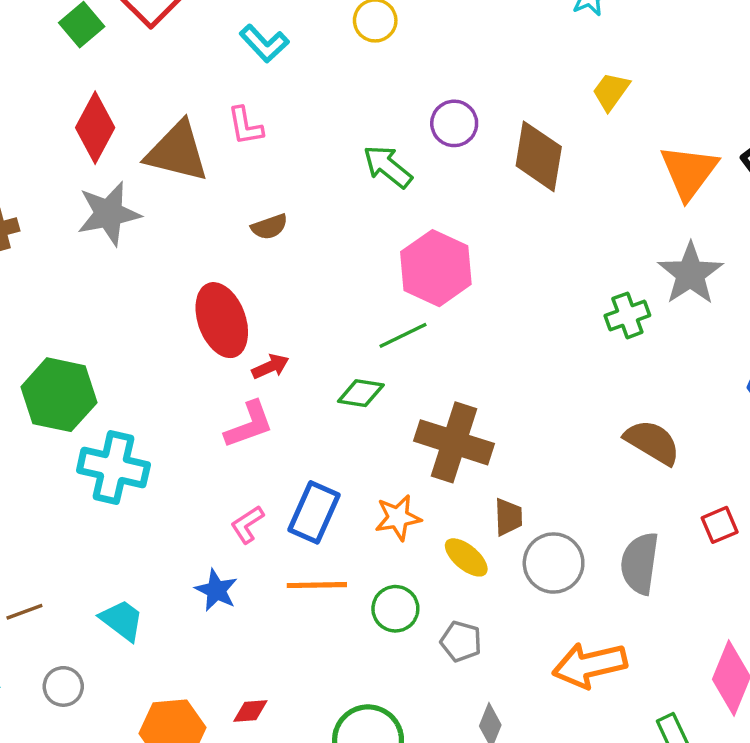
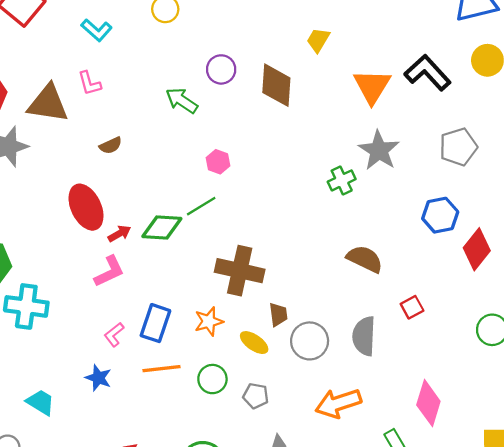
pink hexagon: (436, 268) -> (218, 162), size x0.5
green diamond: (361, 393) -> (162, 227), moved, size x1.4

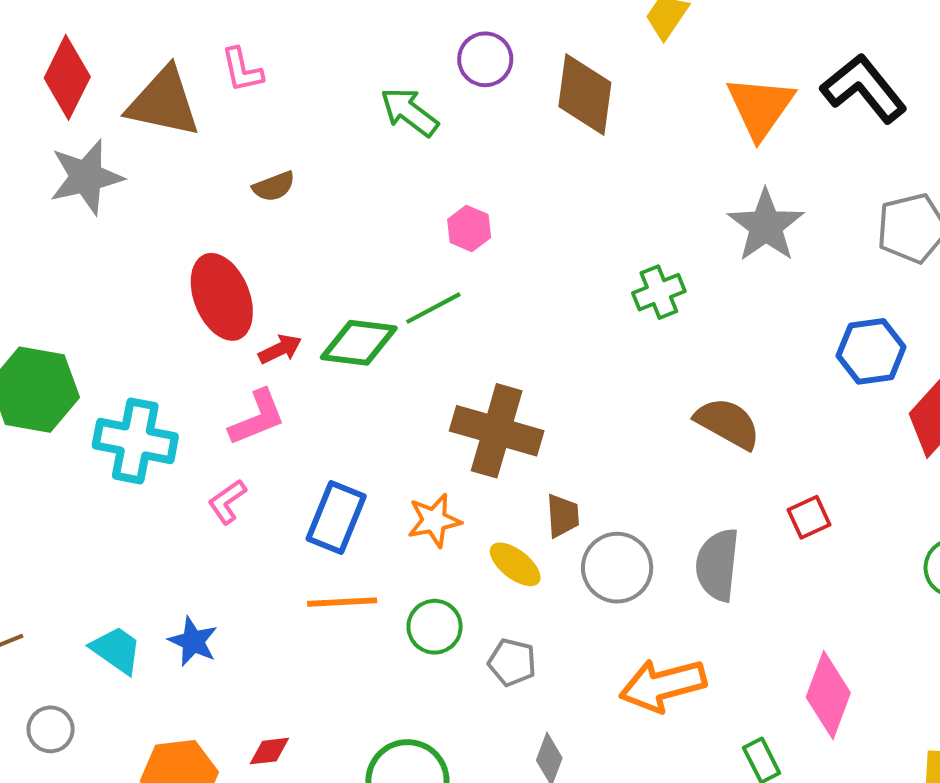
green cross: (342, 180) -> (659, 292), moved
cyan cross: (26, 306) -> (135, 441), moved
pink L-shape: (114, 335) -> (227, 502), moved
blue star: (98, 378) -> (193, 641), moved

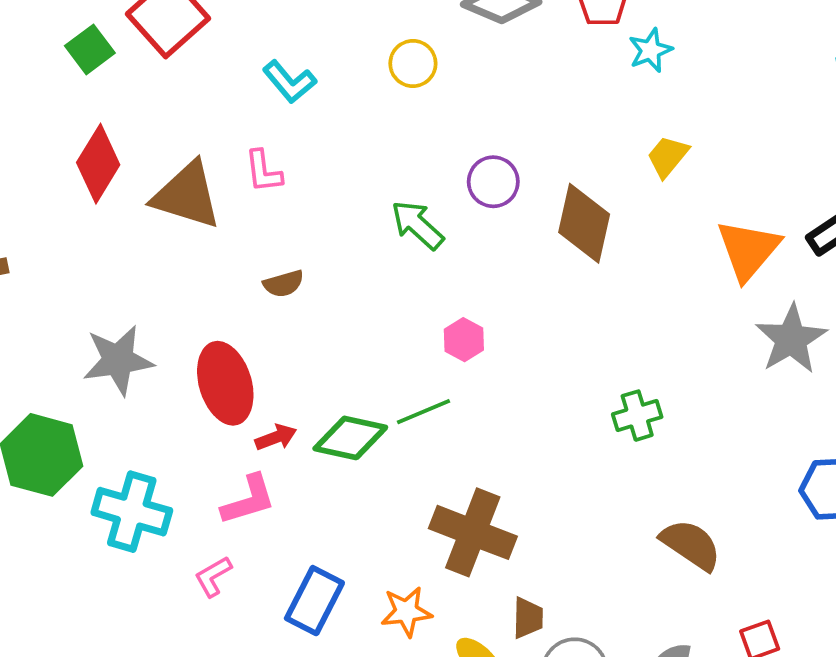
gray star: (86, 177) -> (118, 360), moved
gray star: (766, 226) -> (791, 339), moved

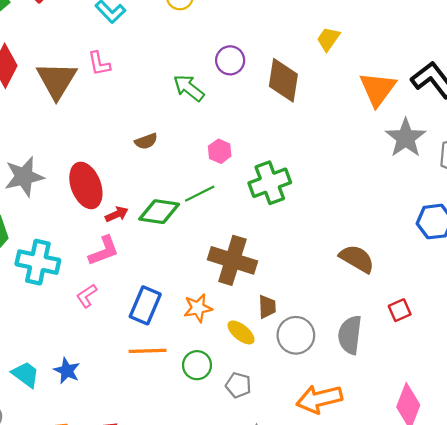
brown triangle: (187, 195) -> (57, 80), turned 48
brown semicircle: (284, 284) -> (146, 141), moved
green cross: (637, 416) -> (270, 183), moved, size x1.5

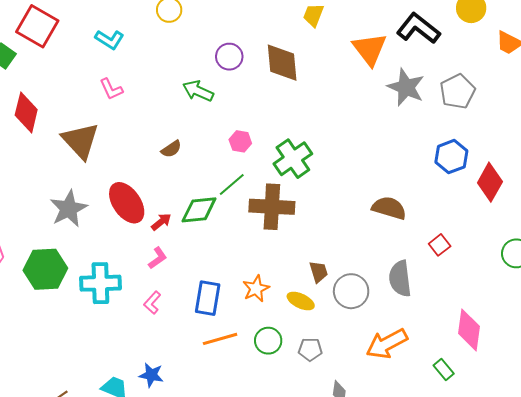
brown triangle: (57, 80) -> (80, 141), moved
pink L-shape: (104, 251) -> (158, 258), size x0.7
brown cross: (232, 260) -> (272, 207), moved

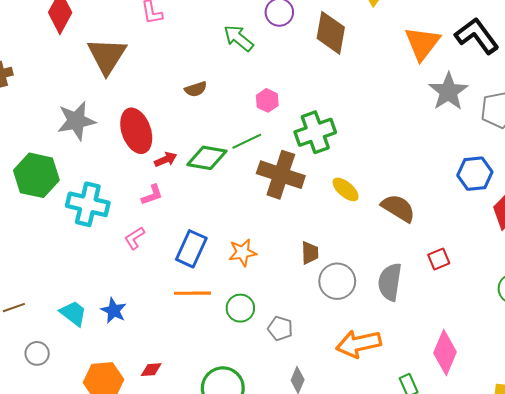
yellow ellipse: (301, 301) -> (346, 189), moved

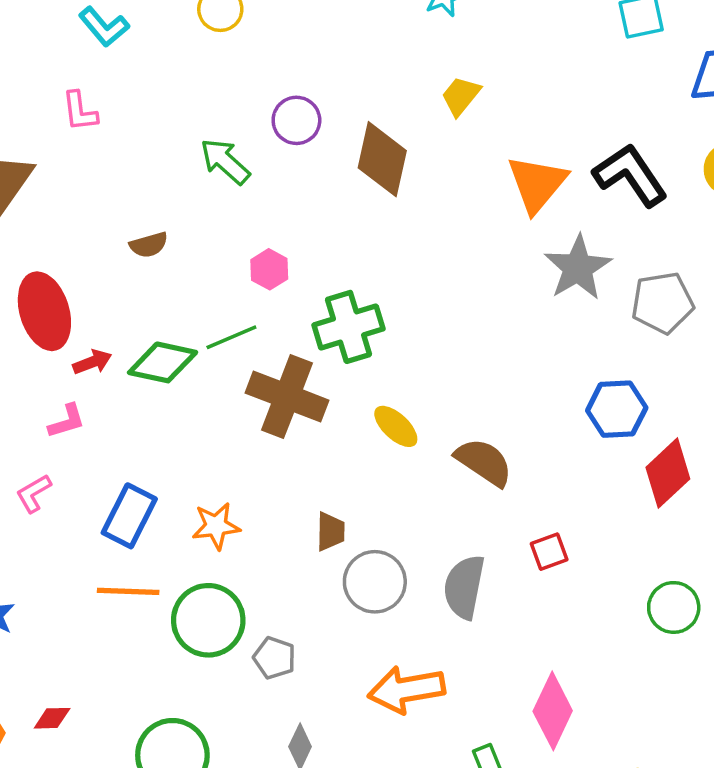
green circle: (240, 308) -> (208, 620), size x1.5

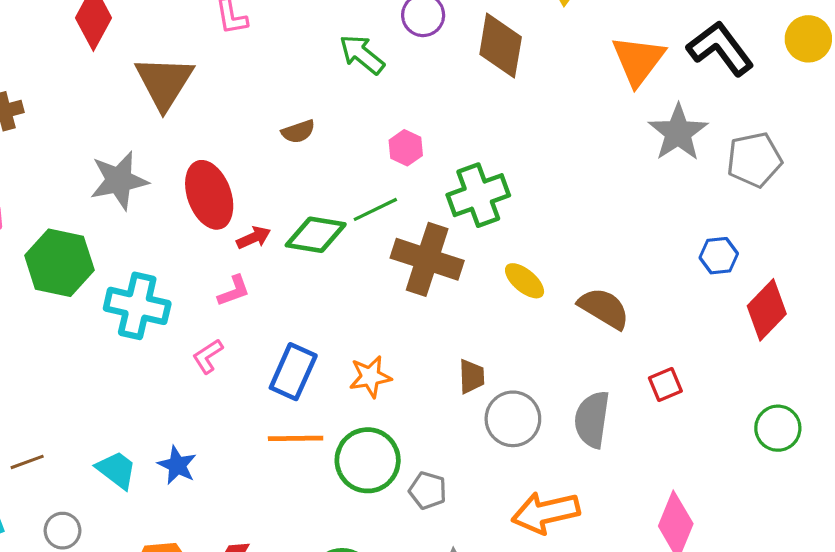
blue hexagon: (617, 409) -> (719, 256), size x0.7

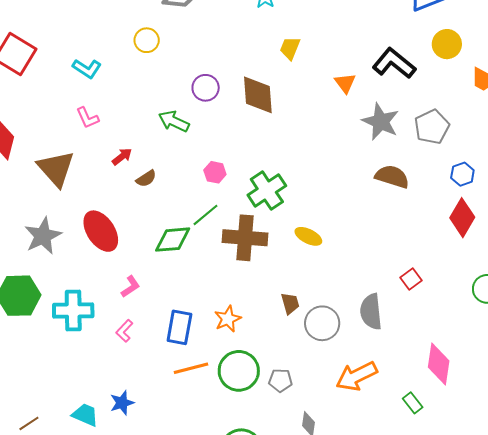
orange triangle: (638, 60) -> (345, 83), size x0.6
red arrow: (254, 238) -> (122, 157), moved
blue hexagon: (719, 256) -> (462, 174), moved
brown semicircle: (604, 308) -> (392, 177), moved
blue star: (177, 465) -> (122, 403), turned -30

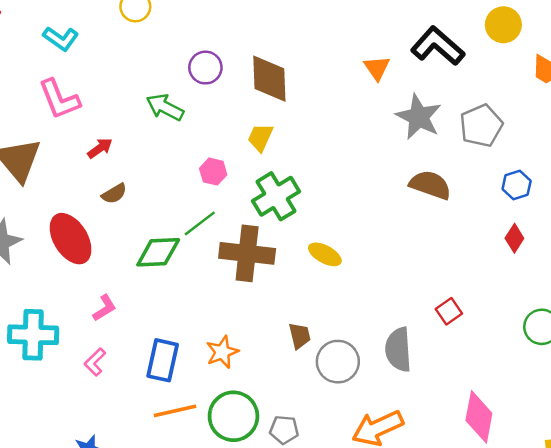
yellow trapezoid: (290, 48) -> (260, 137), moved
pink L-shape: (87, 118) -> (59, 99), size x1.5
brown semicircle: (146, 179) -> (114, 194), moved
red diamond: (462, 218) -> (514, 238), size x0.6

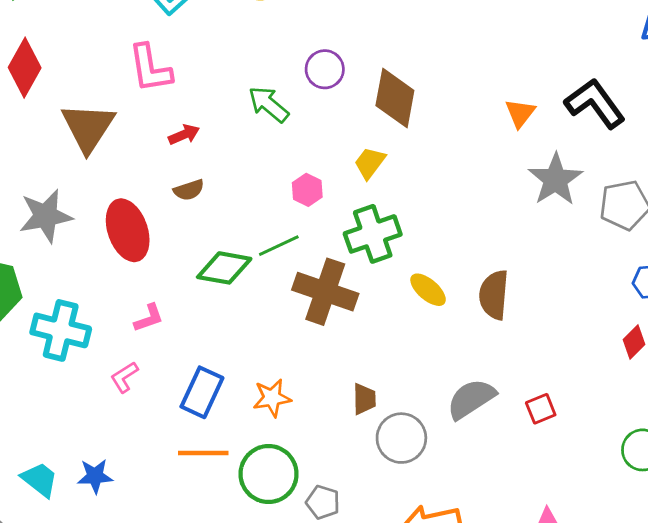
brown semicircle: (430, 185) -> (494, 295), moved, turned -117
yellow ellipse: (325, 254) -> (428, 290), moved
gray semicircle: (398, 350) -> (471, 399), moved, turned 48

